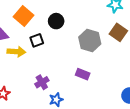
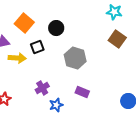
gray hexagon: (90, 40) -> (75, 58), moved
purple rectangle: (83, 74) -> (82, 92), moved

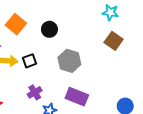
black square: (37, 47) -> (29, 61), moved
purple rectangle: (82, 92) -> (77, 97), size x1.5

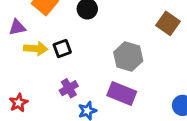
gray hexagon: (69, 61) -> (128, 56), moved

